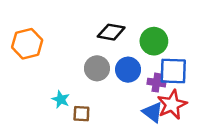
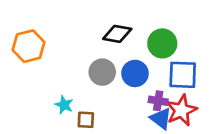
purple cross: (156, 83) -> (158, 101), moved

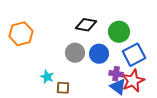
blue square: (183, 75) -> (134, 55), turned -30

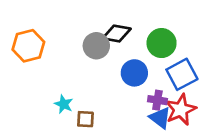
gray circle: (75, 53) -> (96, 46), moved

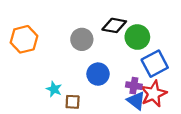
black diamond: (117, 34) -> (114, 25), moved
blue circle: (134, 73) -> (98, 74), moved

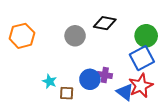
green circle: (137, 37) -> (146, 36), moved
blue circle: (98, 74) -> (90, 79), moved
purple cross: (134, 86) -> (105, 75), moved

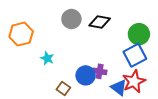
gray circle: (75, 36) -> (71, 19), moved
cyan star: (50, 81) -> (47, 58), moved
brown square: (67, 93) -> (63, 89), turned 32

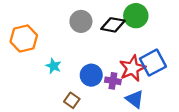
green circle: (139, 34) -> (136, 16), moved
blue circle: (86, 75) -> (91, 75), moved
red star: (134, 81) -> (132, 68), moved

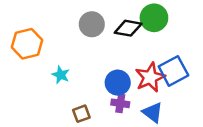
blue circle: (91, 75) -> (118, 83), moved
purple cross: (113, 81) -> (120, 103), moved
brown square: (72, 100) -> (81, 114), turned 35

